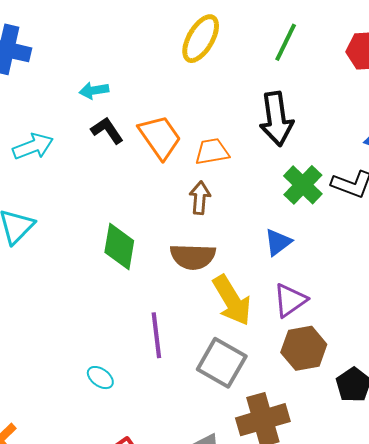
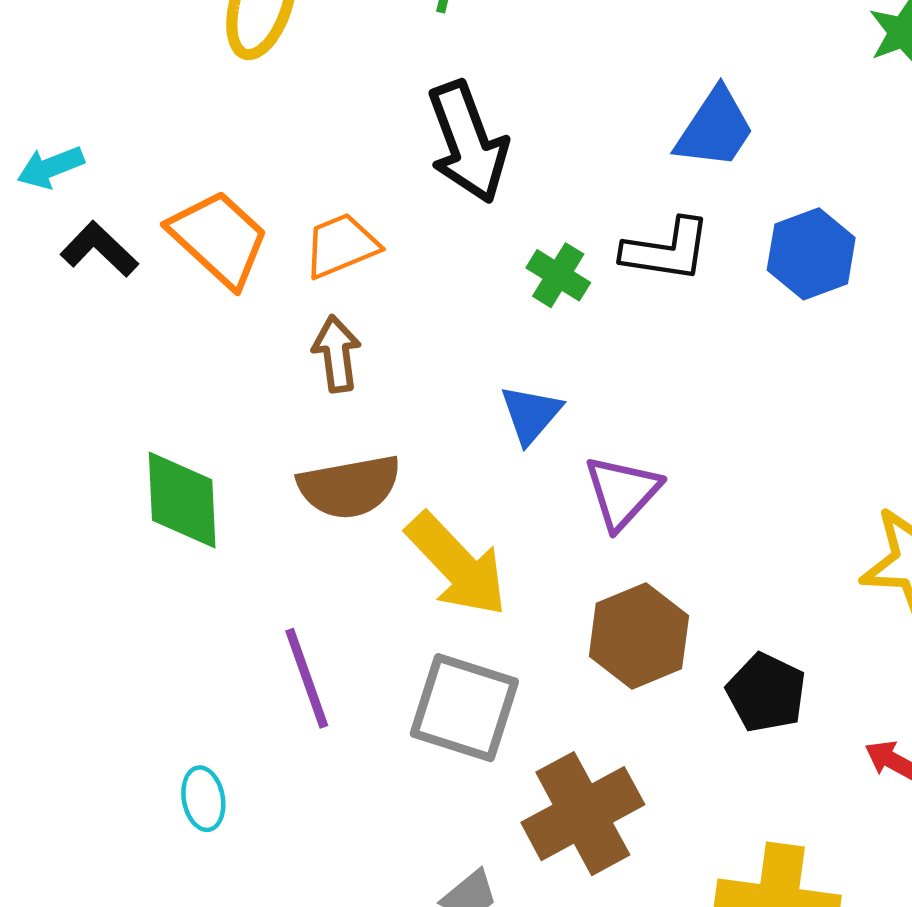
green cross: (303, 185) -> (558, 275), size x0.7
purple triangle: (290, 300) -> (622, 492), moved
cyan ellipse: (100, 378) -> (203, 799), turned 56

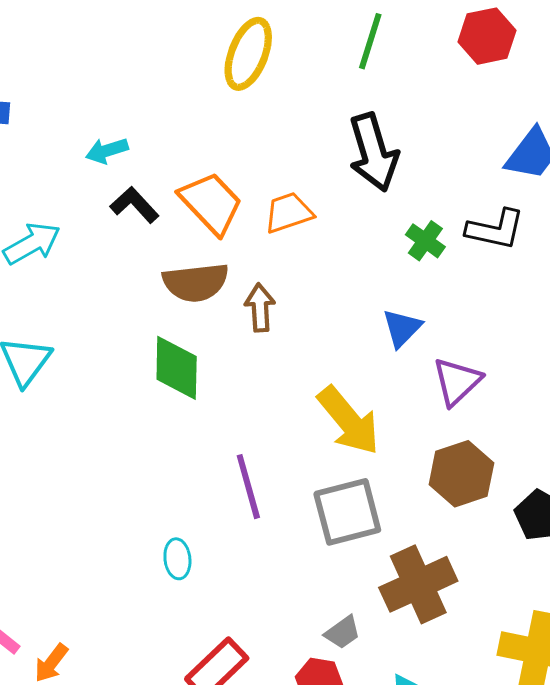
brown arrow: (337, 354) -> (260, 308), moved
brown semicircle: (349, 487) -> (196, 282), moved
gray square: (464, 708) -> (347, 512), turned -36

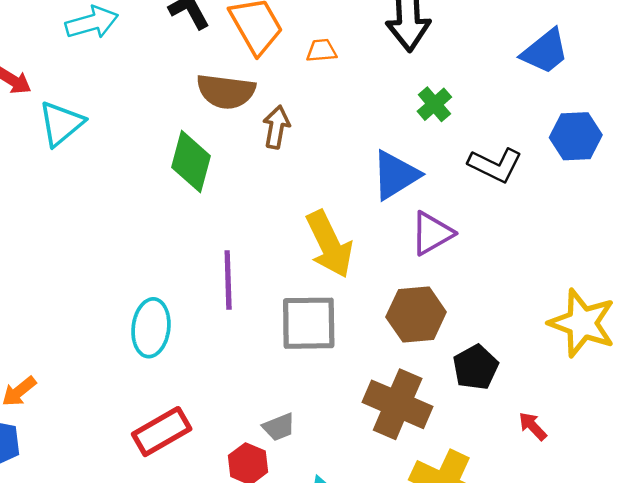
orange trapezoid: (289, 213) -> (321, 51), size x0.7
black L-shape: (495, 229) -> (495, 165), moved
blue triangle: (402, 328) -> (395, 175), size x1.4
cyan ellipse: (177, 559) -> (151, 328), size x1.6
brown cross: (418, 584) -> (398, 404), moved, turned 34

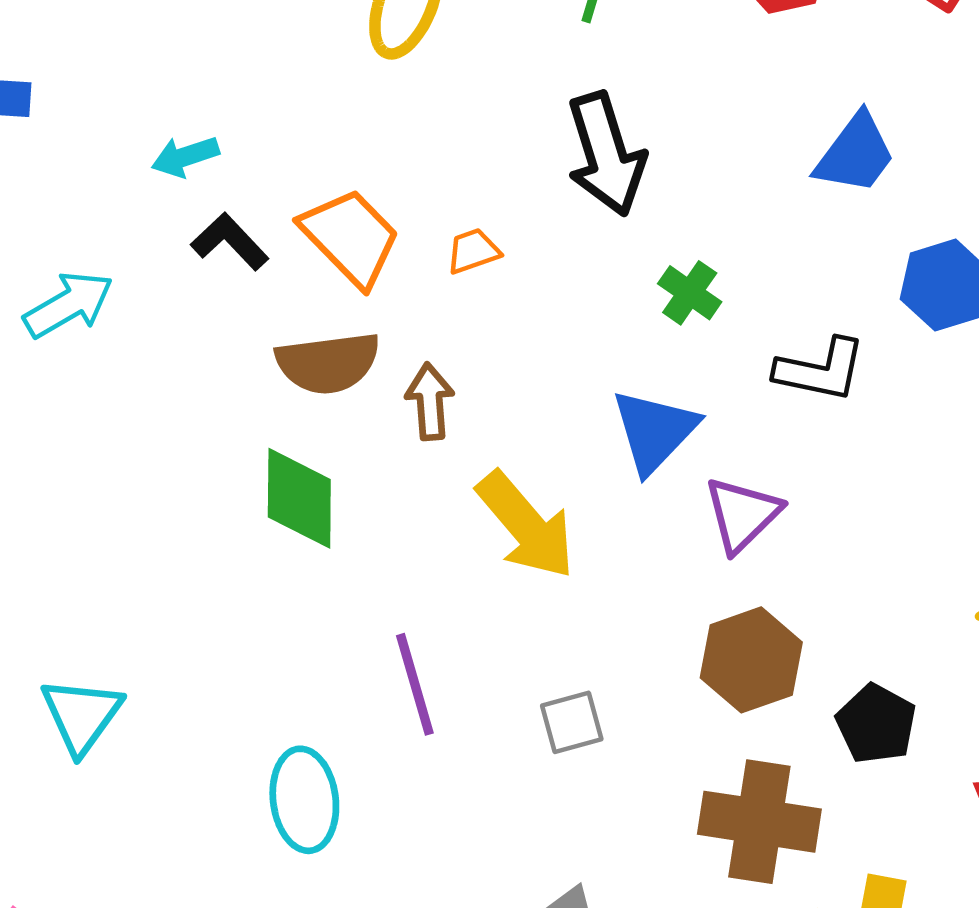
cyan triangle: (61, 124) -> (81, 715), moved
yellow arrow: (329, 244) -> (526, 525), moved
gray square: (309, 323) -> (572, 722), size x0.6

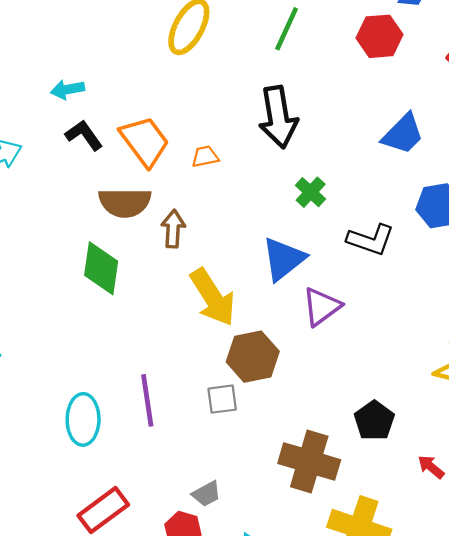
brown hexagon: (751, 660) -> (253, 357), moved
purple line: (415, 684) -> (147, 400), moved

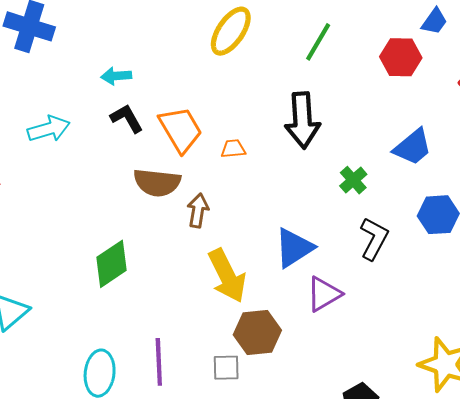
green cross: (311, 192) -> (353, 180), moved
black L-shape: (371, 240) -> (374, 239), turned -87
green diamond: (101, 268) -> (112, 264), moved, turned 42

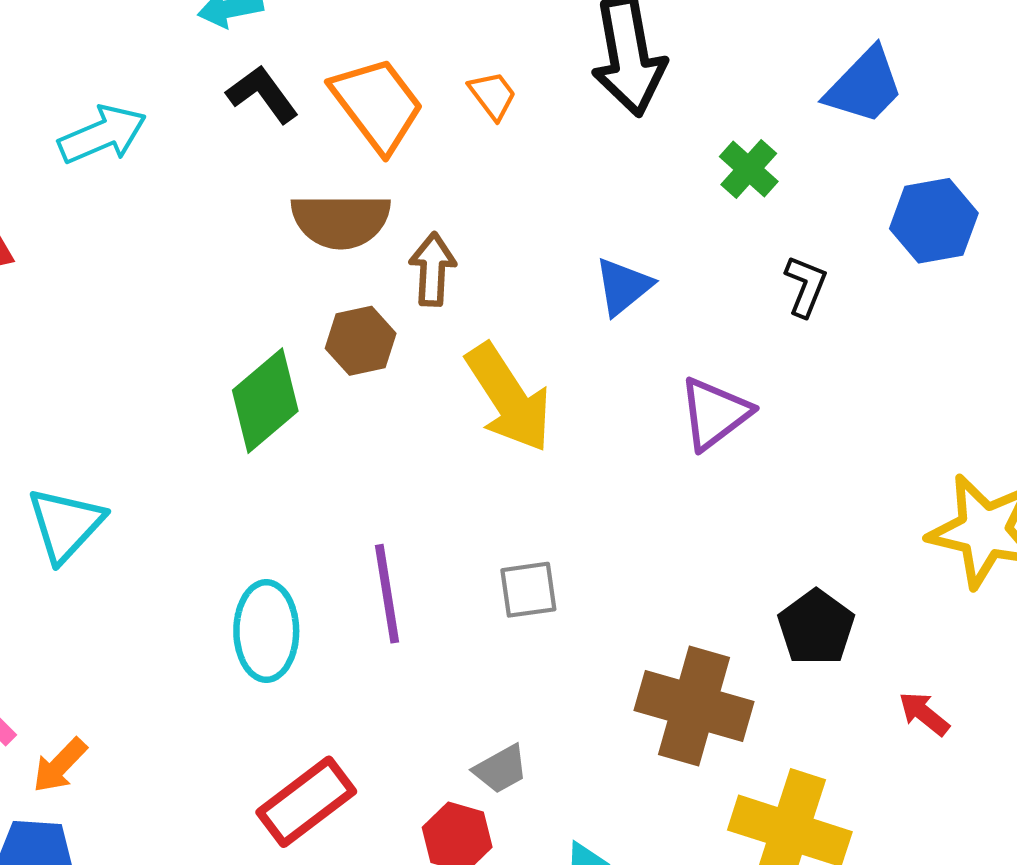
orange trapezoid: (233, 149) -> (493, 95), moved, turned 65
black L-shape: (374, 239) -> (806, 286), size x0.7
blue triangle: (294, 248) -> (623, 286), moved, size x0.7
brown hexagon: (257, 333) -> (361, 341), moved, size x0.7

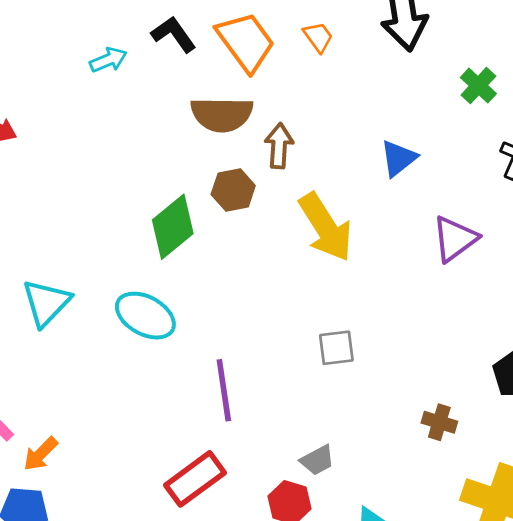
cyan arrow: (102, 135) -> (108, 60), moved, size x0.7
purple line: (387, 594) -> (224, 390), moved
cyan ellipse: (266, 631) -> (145, 316), moved, turned -62
brown cross: (694, 706) -> (439, 422), size x0.5

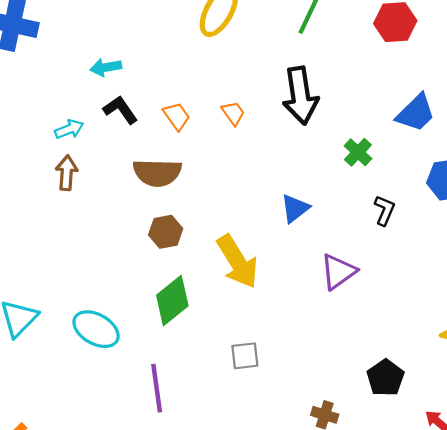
orange trapezoid: (246, 42) -> (177, 116), size x0.6
brown arrow: (279, 146) -> (67, 173), moved
green diamond: (173, 227) -> (172, 300), moved

